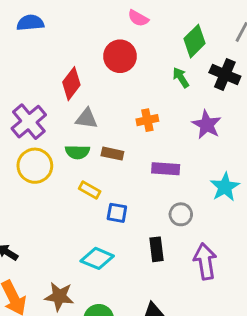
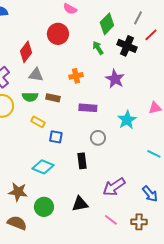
purple arrow: (205, 261) -> (114, 187), moved, turned -115

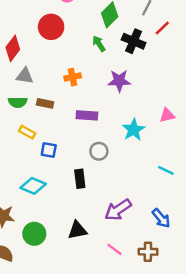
purple star: (115, 79) -> (119, 81), turned -30

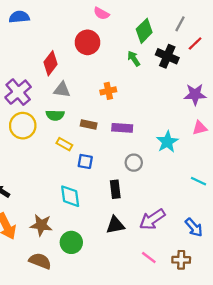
purple star: (119, 81) -> (195, 94), moved
brown rectangle: (45, 103) -> (89, 124), moved
cyan diamond: (33, 186) -> (70, 196), turned 60
black triangle: (77, 230) -> (115, 225), moved

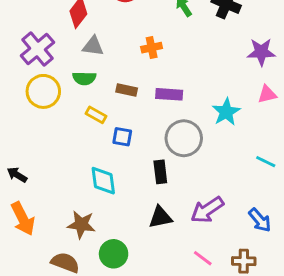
gray circle: (134, 163) -> (184, 138), size x1.6
brown star: (41, 225) -> (81, 225), moved
green circle: (71, 242) -> (114, 254), moved

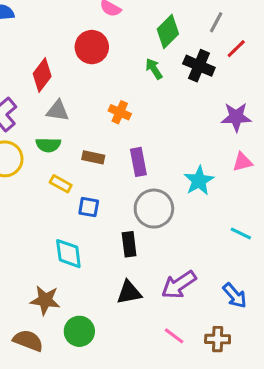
orange cross: (152, 48) -> (120, 112), turned 36
purple rectangle: (169, 94) -> (138, 162), turned 75

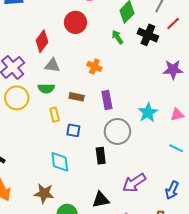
pink triangle: (242, 162) -> (177, 115), moved
yellow rectangle: (61, 184) -> (55, 115), turned 48
black triangle: (129, 292) -> (101, 200), moved
blue arrow: (235, 296) -> (172, 190), turned 66

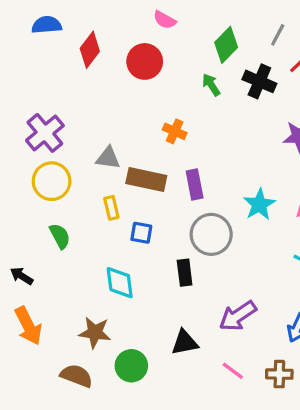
red diamond: (42, 41) -> (90, 50), moved
gray triangle: (52, 65) -> (108, 158), moved
green semicircle: (46, 88) -> (60, 236), moved, turned -119
brown rectangle: (77, 97) -> (146, 180), size x1.6

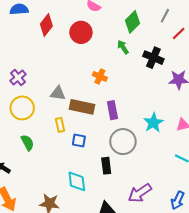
black cross: (259, 81) -> (153, 58), moved
purple cross: (45, 133) -> (18, 78), size x0.7
cyan diamond: (120, 283) -> (77, 181), moved

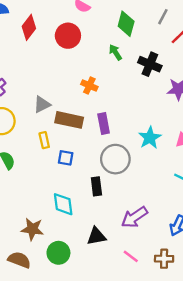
green diamond: (132, 22) -> (126, 24), turned -30
gray triangle: (58, 93) -> (42, 104), turned -35

